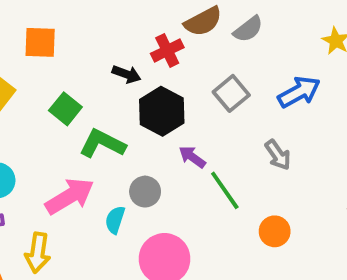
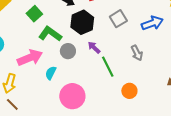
gray circle: (145, 192) -> (68, 51), moved

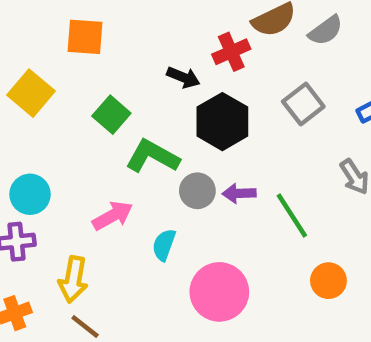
purple arrow: (94, 47) -> (239, 193), moved, turned -40
pink arrow: (30, 58) -> (113, 216), size x0.7
orange circle: (129, 91) -> (328, 281), moved

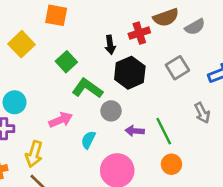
black arrow: (183, 77) -> (110, 45), turned 54
purple arrow: (239, 193) -> (135, 131), moved
orange circle: (328, 281) -> (171, 164), moved

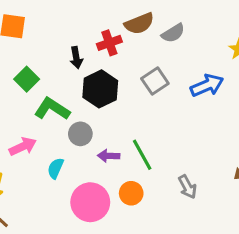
gray arrow: (202, 113) -> (187, 187), moved
orange circle: (171, 164) -> (131, 193), moved

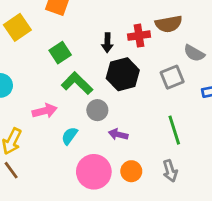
gray semicircle: (173, 33) -> (194, 53), moved, turned 50
green line: (142, 155) -> (174, 130), moved
gray arrow: (187, 187) -> (170, 171), moved

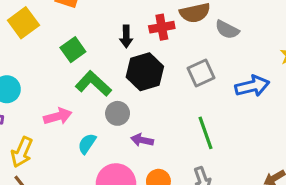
gray semicircle: (194, 53) -> (227, 30), moved

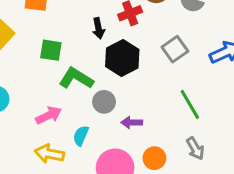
green square: (73, 50) -> (51, 50), turned -35
yellow arrow: (22, 152) -> (49, 154), moved, turned 88

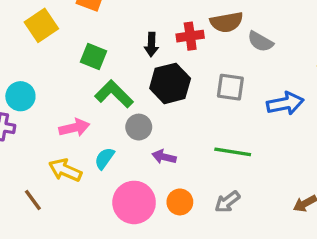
gray square: (175, 49) -> (230, 87), turned 30
green line: (190, 104) -> (233, 152), turned -64
gray arrow: (195, 148) -> (227, 202), turned 70

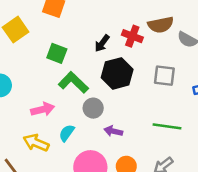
red cross: (190, 36) -> (132, 36), turned 30
black arrow: (151, 45) -> (102, 43), turned 36

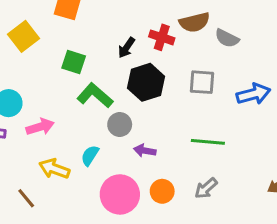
pink arrow: (43, 109) -> (40, 127), moved

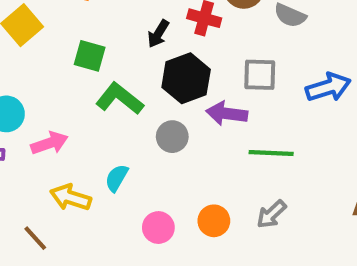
gray circle: (120, 125) -> (172, 137), moved
purple arrow: (145, 151) -> (227, 113), moved, size x1.4
pink circle: (120, 194) -> (158, 228), size x0.6

